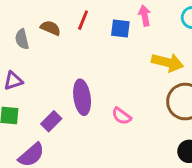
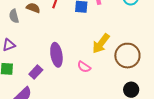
yellow arrow: (168, 62) -> (101, 43), moved, turned 115

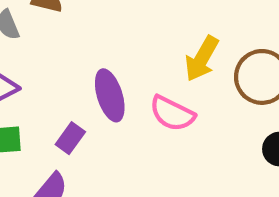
pink semicircle: (84, 67) -> (172, 113), size x1.5

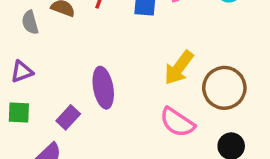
pink semicircle: (172, 113) -> (177, 122), moved

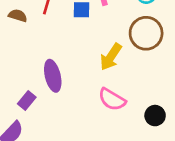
brown circle: (224, 88) -> (146, 33), moved

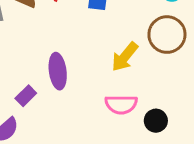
pink semicircle: (112, 99) -> (121, 104), turned -36
black circle: (155, 116) -> (156, 121), moved

